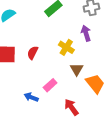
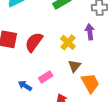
red semicircle: (33, 53) -> (34, 42), size x1.5

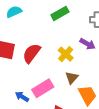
purple arrow: (90, 32) -> (88, 44), turned 126
pink rectangle: (46, 77) -> (43, 88), size x1.5

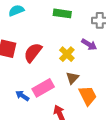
green rectangle: (60, 13) -> (62, 13), turned 36

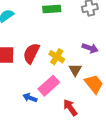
purple arrow: (89, 44) -> (90, 48), moved
yellow cross: (67, 54) -> (57, 57), moved

